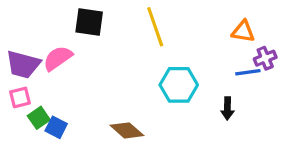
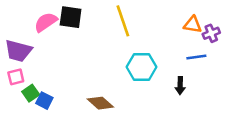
pink semicircle: (58, 58) -> (46, 22), moved
purple cross: (265, 58) -> (211, 33), moved

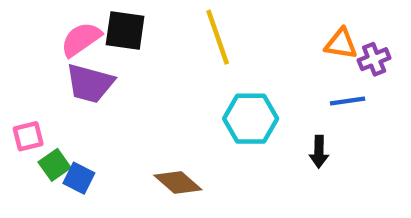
purple trapezoid: (18, 51) -> (90, 83), moved

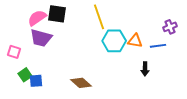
orange triangle: (341, 44) -> (135, 41), moved
cyan hexagon: (251, 119) -> (114, 41), moved
pink square: (28, 136) -> (14, 52), moved, turned 32
blue square: (79, 178) -> (36, 81), turned -32

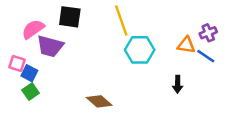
pink semicircle: (37, 18) -> (33, 29), moved
orange triangle: (135, 41) -> (186, 45), moved
blue line: (158, 46) -> (206, 56), moved, turned 42
blue square: (36, 81) -> (29, 73), moved, turned 32

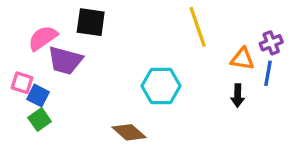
yellow line: (121, 21) -> (198, 27), moved
cyan hexagon: (140, 50) -> (161, 86), moved
blue line: (206, 56) -> (268, 73), turned 66
black arrow: (178, 84) -> (238, 96), moved

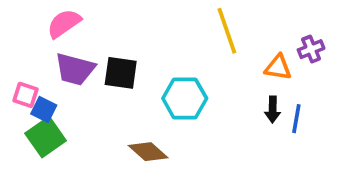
black square: (91, 22) -> (121, 73), moved
pink semicircle: (43, 38) -> (64, 23), moved
blue line: (268, 73) -> (296, 119), moved
green square: (40, 120) -> (46, 137), size x1.5

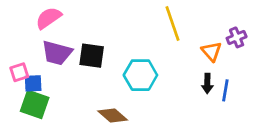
orange triangle: (278, 67) -> (211, 51), turned 40
pink square: (25, 95) -> (19, 72), turned -36
blue square: (44, 109) -> (33, 83), turned -30
green square: (46, 137) -> (35, 104), turned -36

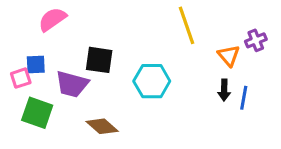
purple trapezoid: (57, 53) -> (72, 84), moved
blue square: (33, 83) -> (36, 65), moved
brown diamond: (113, 115) -> (102, 126), moved

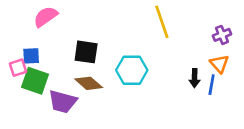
orange triangle: (229, 55) -> (219, 64), moved
purple trapezoid: (72, 84) -> (63, 102), moved
green square: (37, 113) -> (35, 81), moved
brown diamond: (102, 126) -> (89, 83), moved

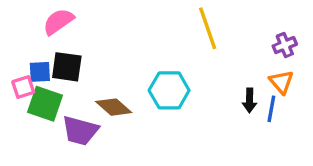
black square: (86, 52) -> (67, 67), moved

